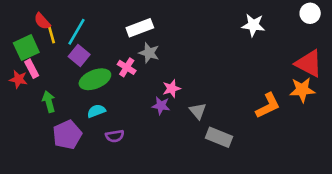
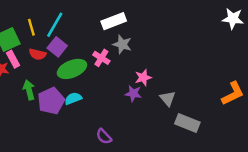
red semicircle: (42, 21) -> (38, 54), moved, turned -35
white star: (253, 25) -> (233, 19), moved
purple pentagon: (67, 135) -> (51, 101), moved
purple semicircle: (115, 136) -> (104, 136), moved, turned 56

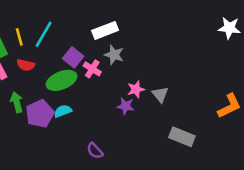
purple square: (57, 47) -> (73, 57), moved
gray triangle: (168, 98) -> (160, 94), moved

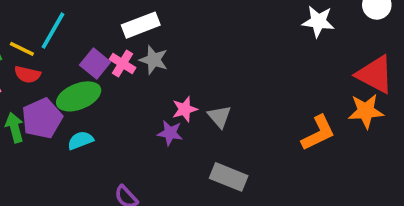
yellow line: (19, 37) -> (22, 49), moved, turned -48
pink cross: (92, 69) -> (123, 64), moved
purple pentagon: (40, 114) -> (42, 118), moved
gray rectangle: (182, 137) -> (229, 177), moved

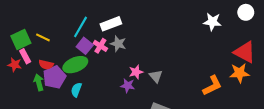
cyan line: (53, 31) -> (81, 27), moved
red semicircle: (27, 74) -> (46, 65), moved
cyan semicircle: (80, 140) -> (76, 90), turned -48

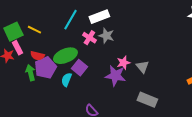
purple square: (85, 46) -> (79, 68), moved
purple star: (128, 86) -> (115, 76), size x1.5

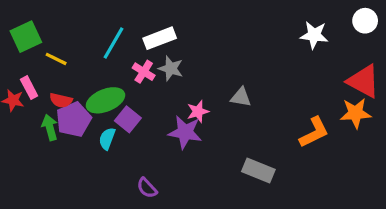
green square: (13, 32) -> (26, 37), moved
gray triangle: (142, 67) -> (241, 97), moved, turned -40
gray rectangle: (147, 100) -> (258, 170), moved

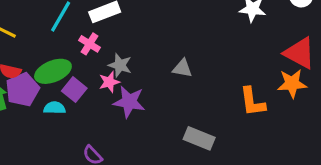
gray star: (171, 68) -> (120, 65), moved
pink star: (198, 111) -> (109, 82), moved
orange L-shape: (314, 132) -> (252, 102), turned 108
cyan semicircle: (107, 139) -> (54, 108), turned 70

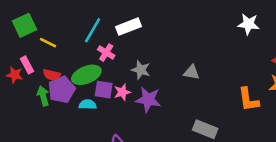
pink cross: (90, 44) -> (106, 53), moved
pink star: (109, 82) -> (122, 92), moved
purple square: (74, 90) -> (104, 90), turned -30

